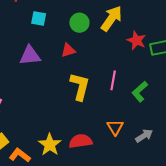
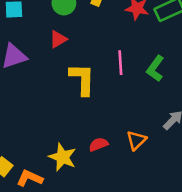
orange triangle: (115, 127) -> (136, 140), moved, turned 30
red semicircle: (81, 141) -> (98, 144), size x0.7

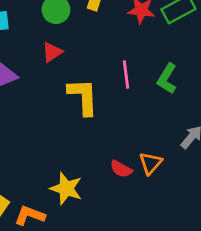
red semicircle: (98, 144) -> (121, 169), moved, turned -126

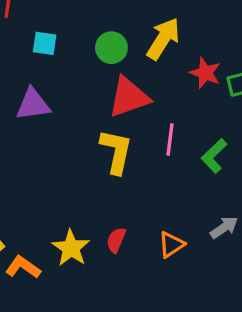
red triangle: (52, 52) -> (129, 97), moved, size x1.8
red semicircle: (121, 169) -> (116, 240), moved, turned 70

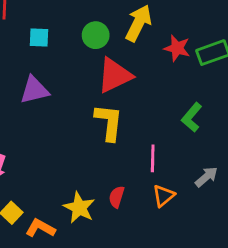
pink line: (170, 139) -> (153, 158), moved

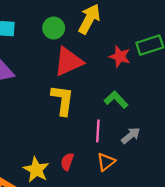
red star: (177, 48) -> (120, 57), moved
green L-shape: (192, 117) -> (116, 100), moved, turned 95
gray arrow: (206, 177) -> (131, 135), moved

